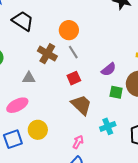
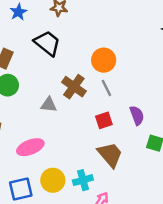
purple semicircle: (109, 69) -> (137, 115), moved, turned -77
gray triangle: (29, 78) -> (49, 105), moved
cyan cross: (108, 126) -> (83, 180), moved

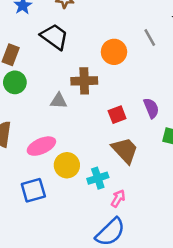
brown cross: (74, 87) -> (84, 81), turned -35
gray line: (106, 88) -> (150, 37), moved
yellow circle: (53, 180) -> (67, 165), moved

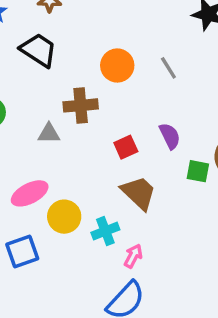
gray line: (150, 37) -> (168, 68), moved

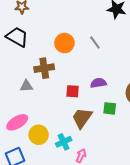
purple semicircle: (170, 136) -> (98, 83), turned -70
red square: (126, 147) -> (73, 91), turned 32
green square: (198, 171) -> (110, 108), moved
brown trapezoid: (139, 193) -> (82, 118), turned -95

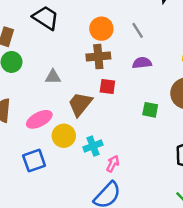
brown cross: (44, 68) -> (98, 57), moved
purple semicircle: (98, 83) -> (142, 63), moved
brown trapezoid: (82, 118) -> (80, 104), moved

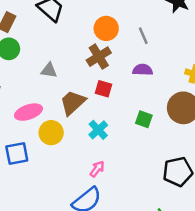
brown cross: (98, 57) -> (99, 57), turned -35
cyan cross: (93, 146) -> (98, 130), moved, turned -30

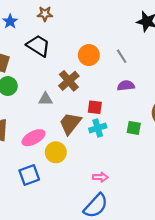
brown cross: (99, 57) -> (69, 81), moved
cyan cross: (98, 130) -> (98, 128), moved, turned 35
pink arrow: (97, 169) -> (100, 177), turned 64

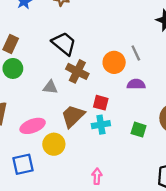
black trapezoid: (38, 46) -> (64, 44), moved
orange circle: (89, 55) -> (114, 62), moved
brown cross: (69, 81) -> (77, 71), turned -30
pink arrow: (100, 177) -> (97, 176), turned -96

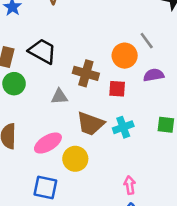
black trapezoid: (64, 44) -> (42, 51), moved
red square: (101, 103) -> (117, 89), moved
brown trapezoid: (73, 116) -> (90, 124), turned -105
blue square: (23, 164) -> (45, 187), turned 35

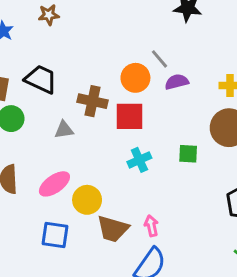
purple semicircle: (154, 75) -> (177, 82), moved
red square: (117, 89) -> (130, 116), size x1.5
brown trapezoid: (90, 124) -> (113, 229), moved

